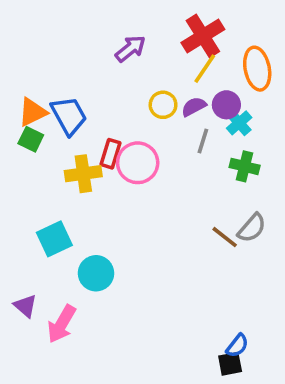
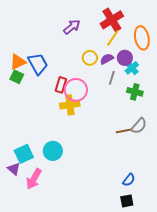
yellow cross: (83, 174) -> (70, 105), moved
brown line: (225, 237) -> (124, 131), turned -49
cyan square: (54, 239) -> (24, 154), moved
blue semicircle: (237, 346) -> (129, 180), moved

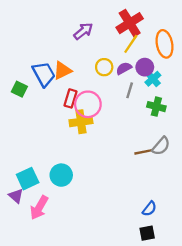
orange triangle: (18, 62) -> (62, 71), moved

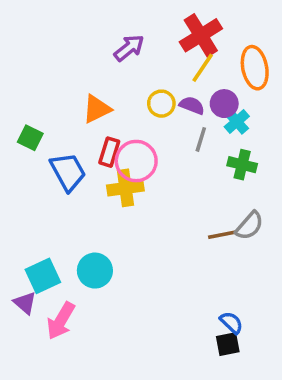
purple semicircle: (124, 68) -> (192, 105), turned 49
blue trapezoid: (44, 74) -> (68, 172), moved
blue semicircle: (149, 209) -> (231, 323), turned -84
black square: (147, 233) -> (228, 344), moved

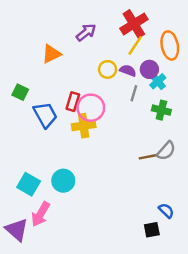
orange triangle: (97, 109) -> (51, 54), moved
cyan square: (43, 276) -> (29, 184), turned -35
purple triangle: (25, 303) -> (17, 230), moved, size x1.5
blue semicircle: (231, 323) -> (166, 211), moved

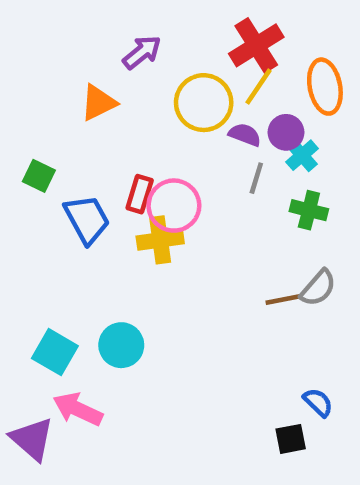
purple arrow: (86, 32) -> (142, 52), moved
yellow circle: (108, 69) -> (204, 103), moved, size x1.6
pink arrow: (41, 214) -> (78, 409), turned 85

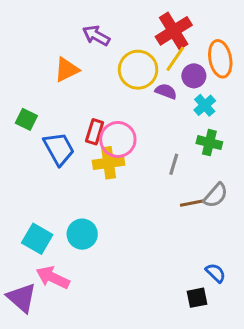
purple arrow: (142, 52) -> (96, 36), turned -112
purple circle: (286, 132) -> (194, 76), moved
gray line: (256, 178) -> (174, 164), moved

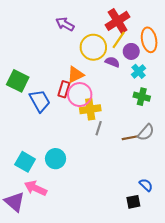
orange triangle: (67, 70) -> (75, 75), moved
green square: (26, 119) -> (18, 81), size x1.5
yellow cross: (109, 163) -> (90, 109), moved
gray line: (174, 164) -> (99, 128), moved

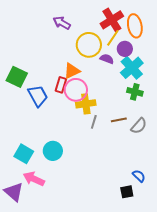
orange ellipse: (149, 40) -> (135, 26), moved
cyan cross: (139, 71) -> (132, 68), size x1.6
brown line: (130, 138) -> (119, 120), moved

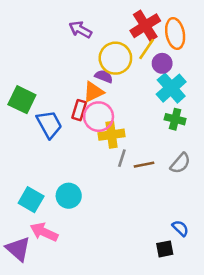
purple semicircle: (107, 59) -> (104, 76), moved
brown line: (119, 120) -> (144, 165), moved

